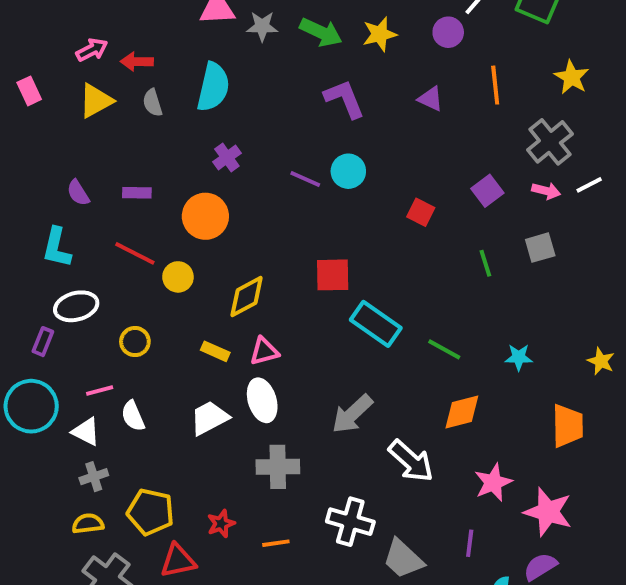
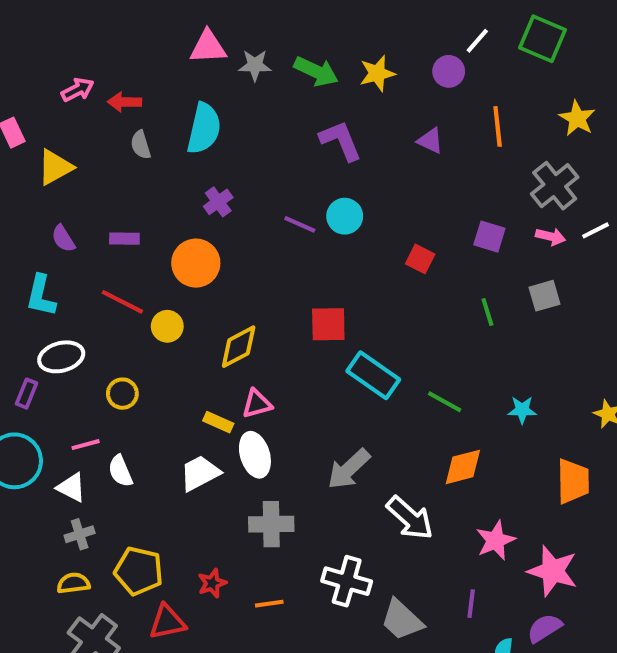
yellow triangle: (96, 101) -> (55, 167), moved
purple square: (487, 191) -> (489, 237), turned -36
yellow rectangle: (215, 351) -> (218, 422), moved

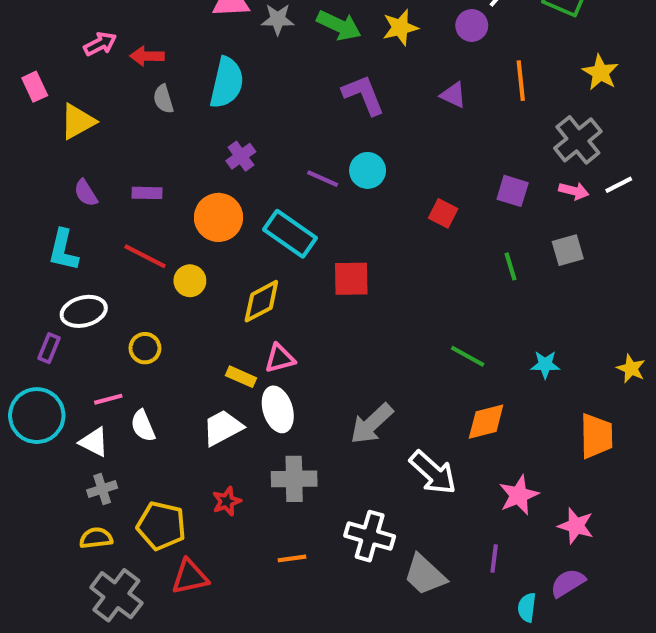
cyan rectangle: (373, 375) -> (290, 234), moved
pink star: (553, 571) -> (576, 526), size x0.7
red star: (212, 583) -> (227, 501), moved

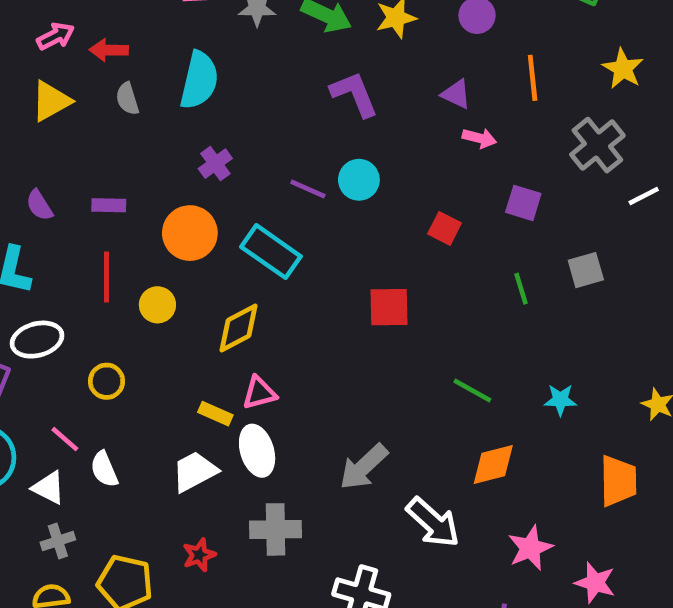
yellow triangle: (78, 121) -> (51, 101), moved
pink arrow: (574, 191) -> (479, 138), moved
red line: (145, 256) -> (107, 277), turned 63
red square: (351, 279) -> (389, 307), moved
pink line: (108, 399) -> (65, 439), turned 56

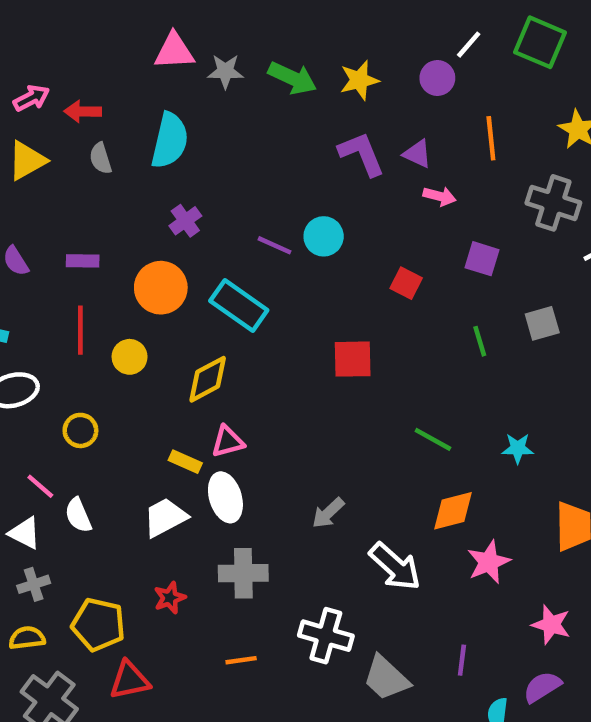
purple L-shape: (354, 94) -> (362, 154), moved
gray cross: (597, 145) -> (553, 203), turned -33
gray arrow: (364, 467) -> (328, 513), size x0.7
pink star: (530, 548) -> (489, 562), moved

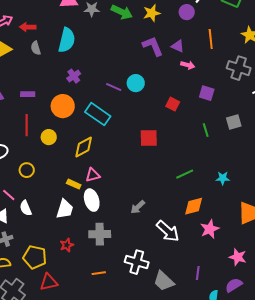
green line: (433, 439) -> (185, 174), turned -54
white trapezoid: (165, 517) -> (65, 209), turned 135

